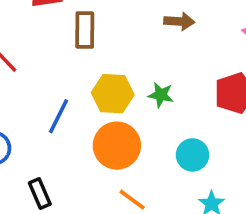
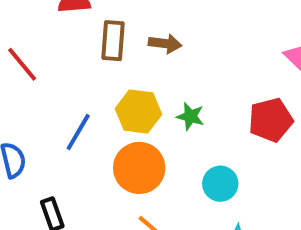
brown arrow: (179, 21) -> (165, 44), moved

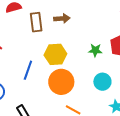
green star: (190, 116) -> (95, 50), moved

